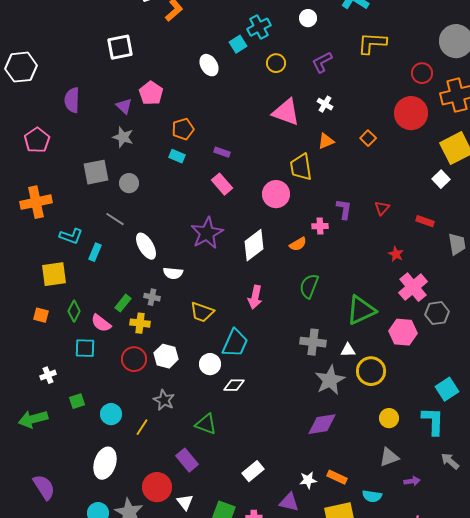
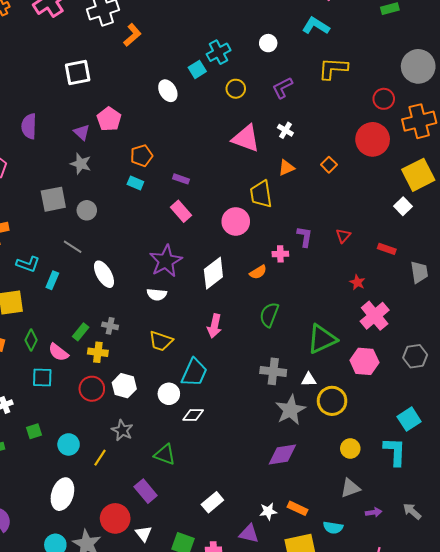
white semicircle: (173, 273) -> (157, 294), moved
gray hexagon: (437, 313) -> (415, 356), moved
gray arrow: (450, 461) -> (412, 511), moved

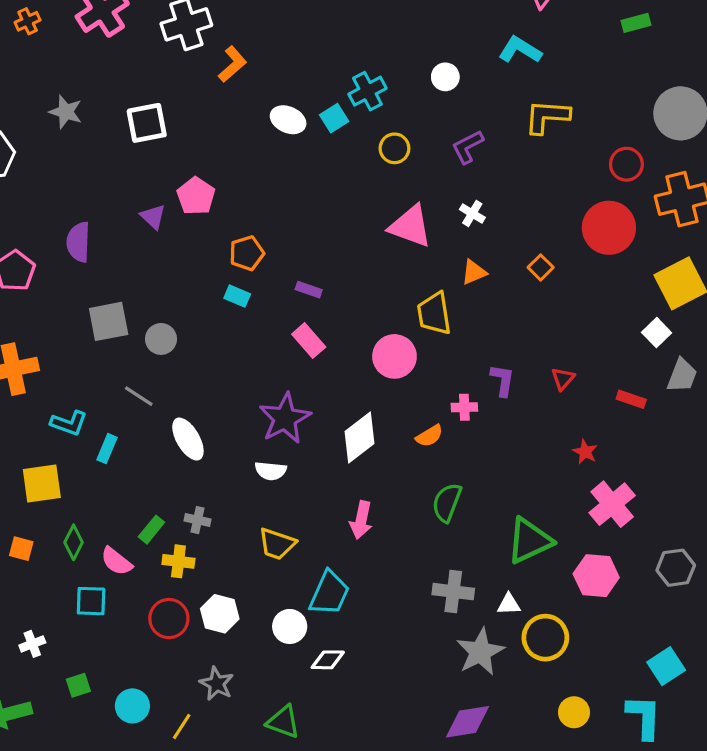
white ellipse: (168, 91) -> (288, 120), moved, turned -35
purple semicircle: (29, 126) -> (78, 242), moved
gray star: (81, 164) -> (66, 112), moved
gray trapezoid: (419, 272) -> (682, 375), moved, turned 30

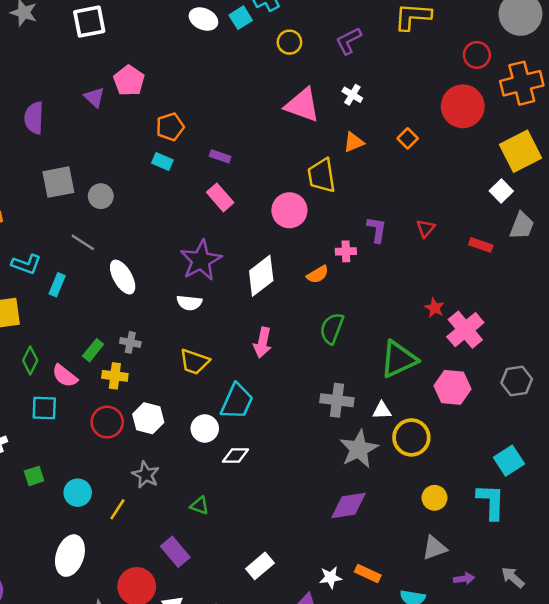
red star: (585, 452) -> (435, 308), moved
green triangle: (283, 722) -> (200, 506), size x0.7

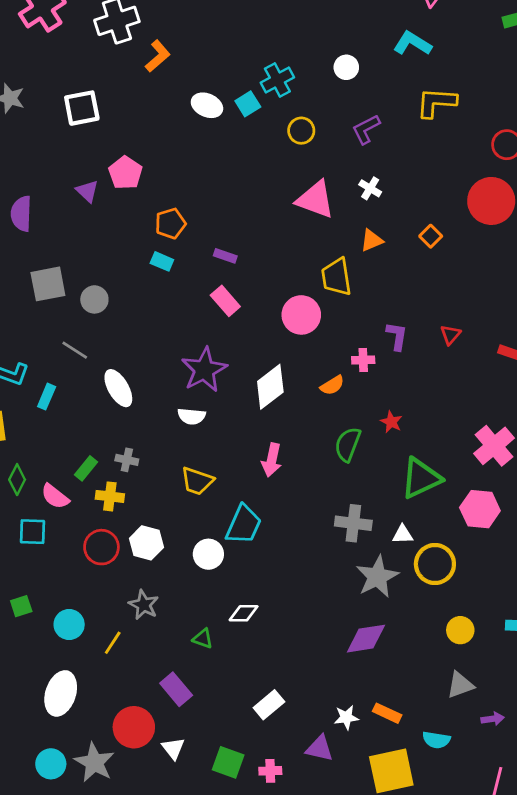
red star: (435, 308) -> (391, 422), moved
white diamond: (236, 455) -> (244, 613), moved

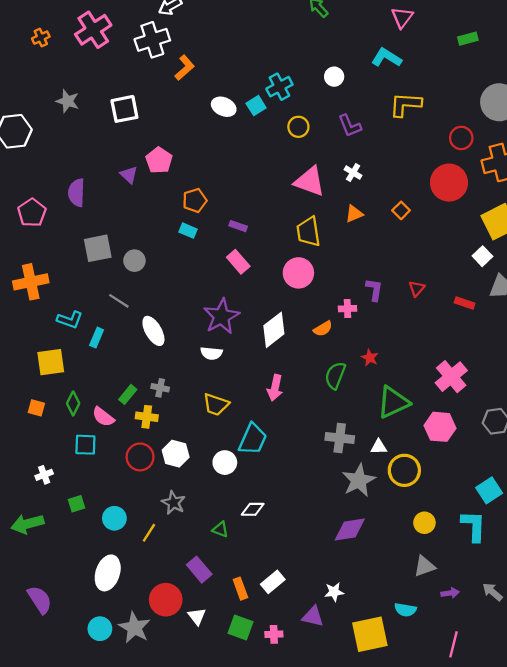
purple L-shape: (366, 129) -> (350, 126), turned -85
yellow trapezoid: (336, 277) -> (308, 232), moved
orange rectangle: (387, 713) -> (240, 589), moved, turned 45

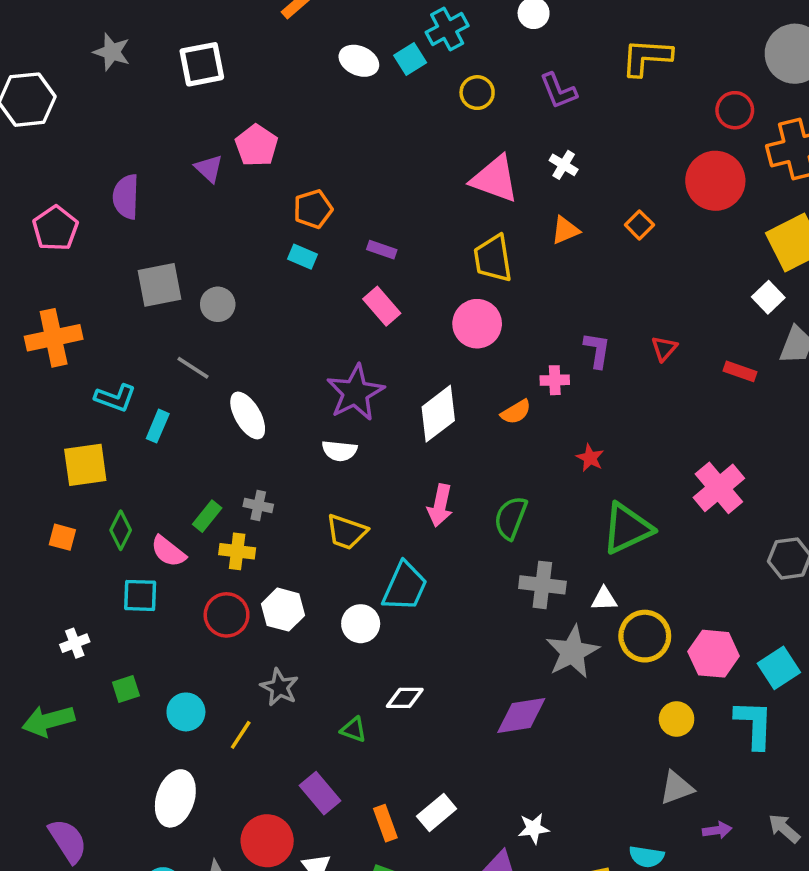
green semicircle: (335, 376) -> (511, 518), moved
pink hexagon: (440, 427) -> (714, 654), moved
purple diamond: (350, 529) -> (521, 715), moved

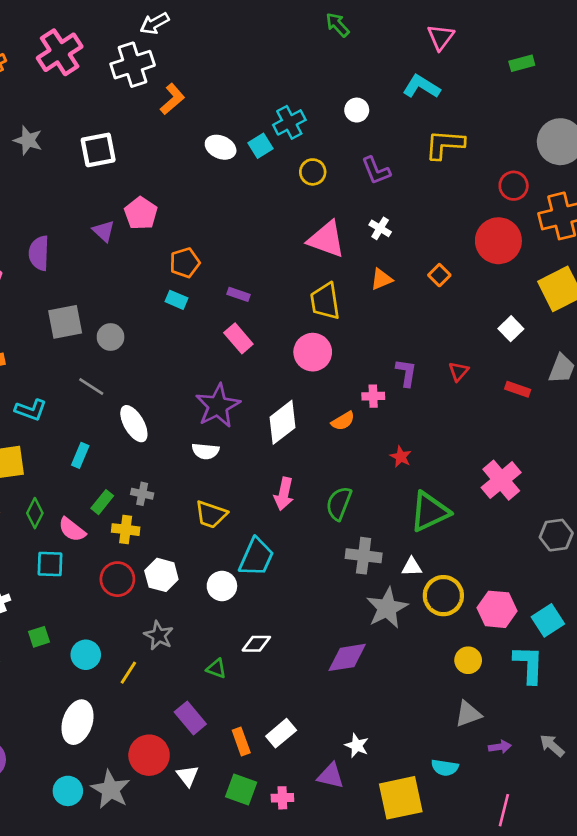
white square: (768, 297) -> (511, 329), moved
cyan rectangle: (158, 426) -> (80, 455), moved
white star: (534, 828) -> (357, 746), turned 30

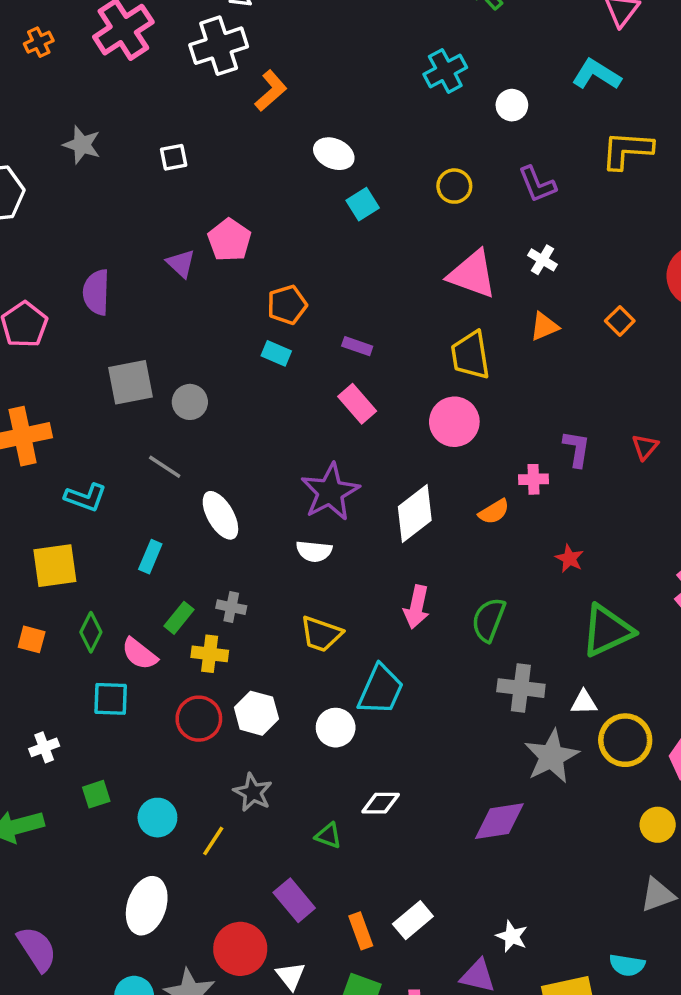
cyan cross: (289, 122) -> (445, 71), moved
cyan square: (260, 146) -> (363, 204), moved
white square: (98, 150) -> (174, 157), size x0.6

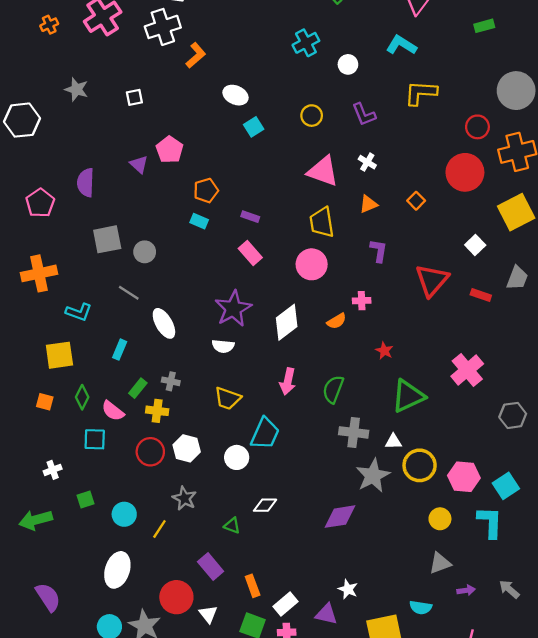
red triangle: (645, 447) -> (432, 280), size x2.0
purple L-shape: (577, 449) -> (379, 251), moved
white rectangle: (413, 920) -> (285, 604), moved

